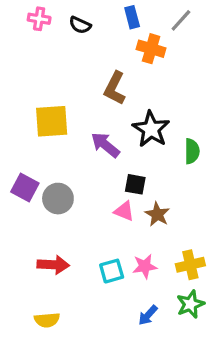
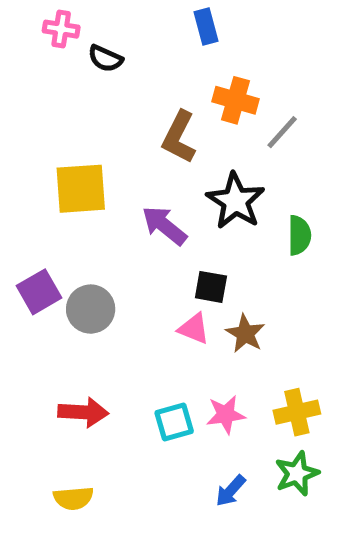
gray line: (181, 20) -> (282, 132), moved
black semicircle: (80, 25) -> (105, 59), moved
orange cross: (151, 49) -> (235, 100), moved
purple square: (25, 187) -> (39, 292), turned 32

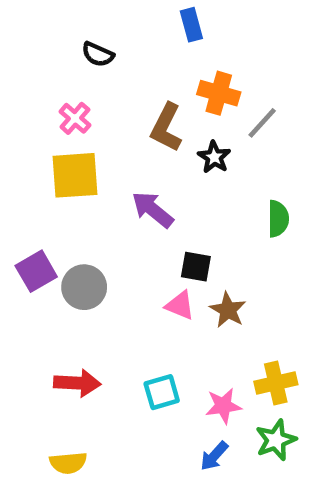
pink cross: (61, 29) -> (75, 118), moved, turned 32
black star: (235, 201) -> (214, 157), moved, size x0.6
pink star: (226, 415) -> (223, 406), moved

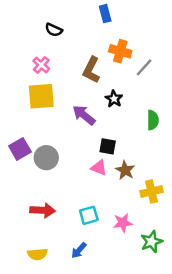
black star: (214, 157) -> (114, 99), moved
yellow cross: (276, 383) -> (152, 192), moved
blue arrow: (214, 456) -> (79, 250), moved

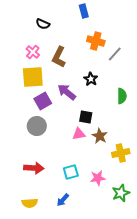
brown L-shape: (91, 70) -> (59, 57), moved
purple square: (20, 149) -> (43, 101), moved
pink triangle: (99, 168) -> (79, 134), turned -32

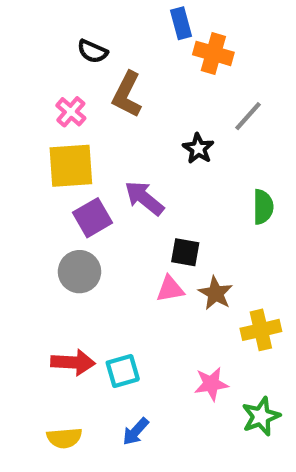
orange cross: (96, 41) -> (213, 53), moved
brown L-shape: (59, 57) -> (127, 95), moved
black star: (91, 79) -> (198, 149), moved
cyan square: (71, 172) -> (123, 371), moved

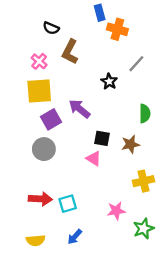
pink triangle: (170, 289) -> (94, 159), turned 42
brown star: (216, 293) -> (130, 144), moved, turned 30

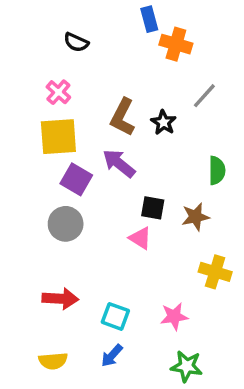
brown L-shape: (70, 52) -> (122, 117), moved
purple square: (51, 119) -> (76, 179), turned -30
yellow cross: (144, 181) -> (215, 272), turned 30
cyan square: (68, 204) -> (115, 316), moved, turned 36
green star: (144, 229) -> (187, 366), moved, turned 30

